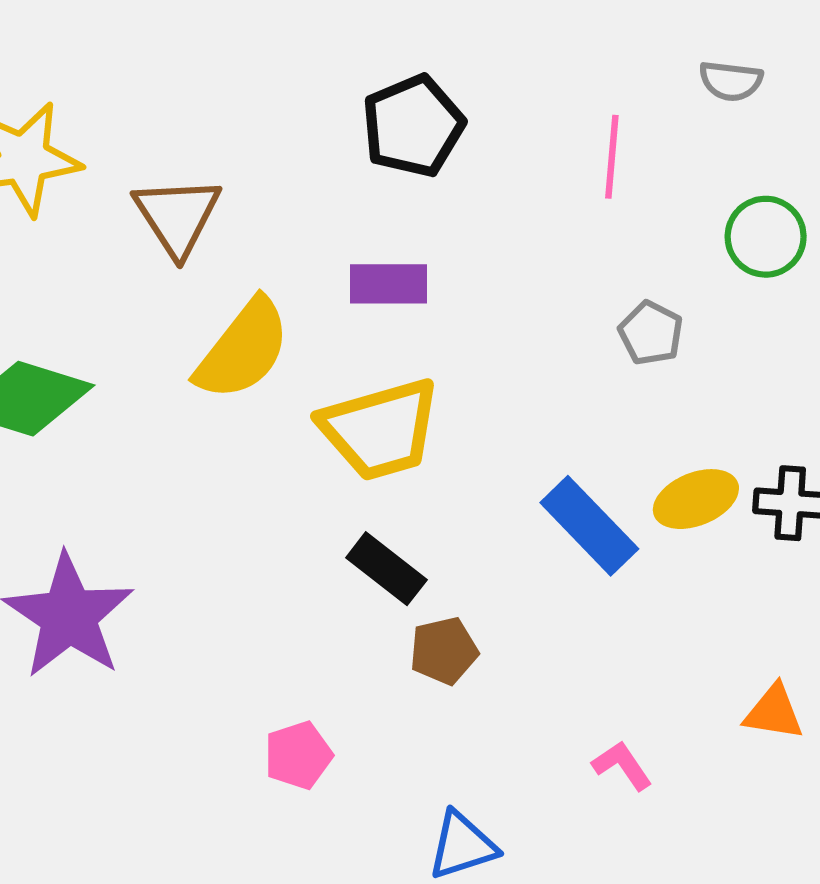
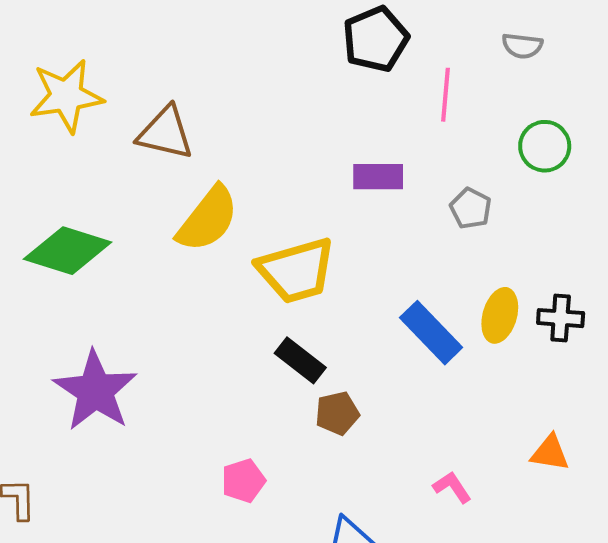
black pentagon: (413, 126) -> (376, 39), moved
brown triangle: (177, 216) -> (165, 133), turned -44
purple rectangle: (388, 284) -> (378, 177), moved
yellow ellipse: (696, 499) -> (500, 315), turned -52

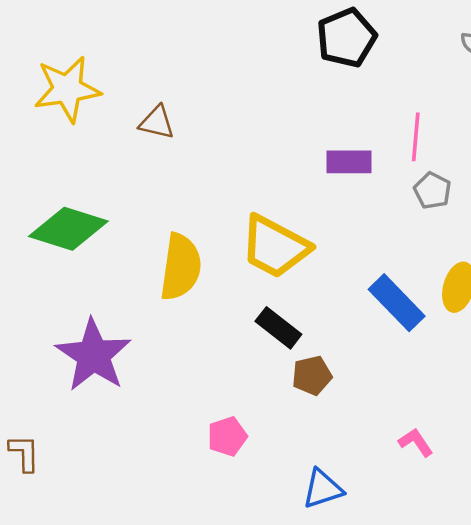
pink line: (446, 95) -> (416, 137), moved
brown triangle: (165, 133) -> (157, 123), size x0.7
yellow semicircle: (208, 219) -> (181, 267), moved, turned -30
yellow trapezoid: (296, 270) -> (275, 247), turned 44

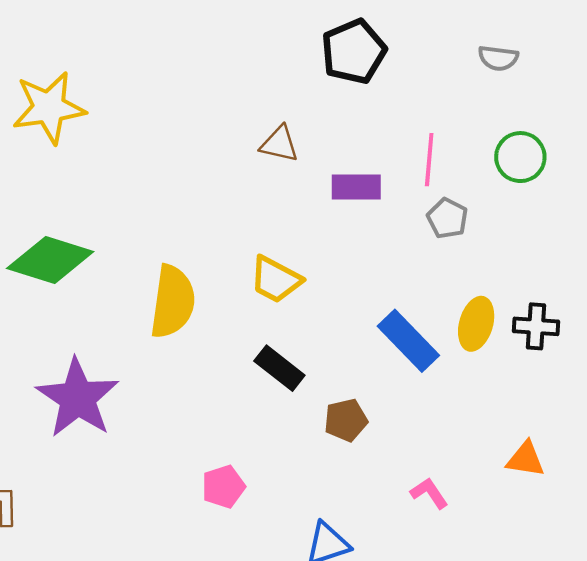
brown triangle: (157, 123) -> (279, 144), moved
yellow trapezoid: (275, 247) -> (276, 279), size x0.7
brown pentagon: (312, 376) -> (346, 420), moved

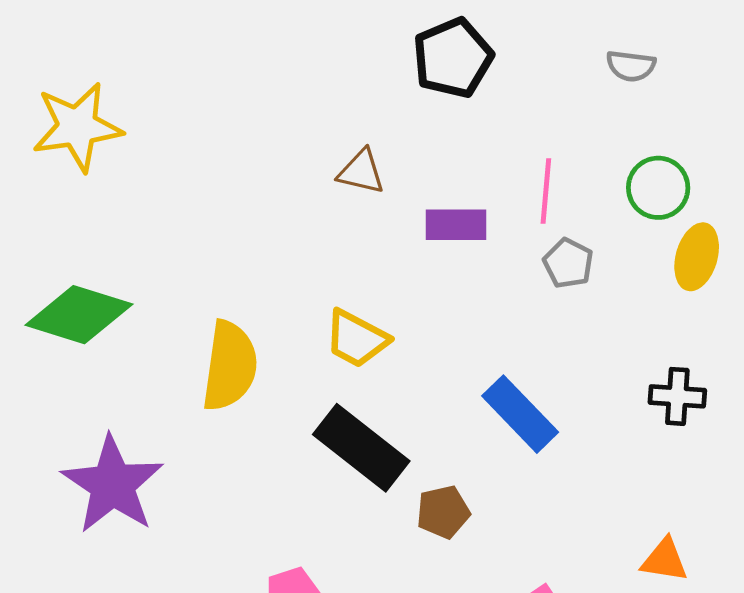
yellow ellipse: (476, 324) -> (697, 257), moved
black rectangle: (279, 368) -> (361, 448), size x1.5

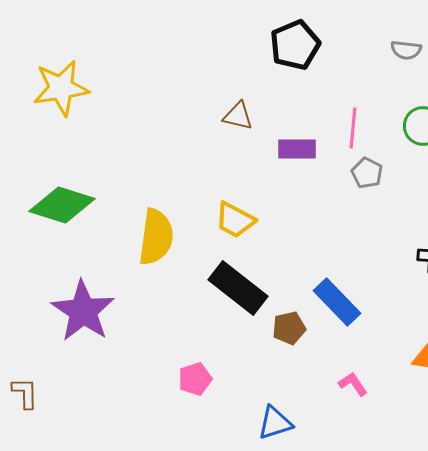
blue rectangle: (520, 414) -> (337, 302), moved

